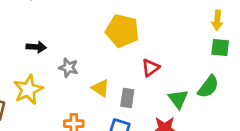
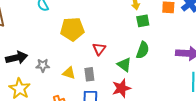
black arrow: (36, 47) -> (17, 58), size x1.5

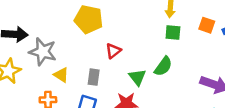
gray star: (43, 65) -> (43, 52), size x1.6
yellow triangle: (69, 73) -> (61, 75), moved

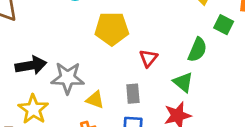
green square: (173, 33) -> (224, 25), moved, turned 35
green semicircle: (163, 66) -> (197, 50), moved

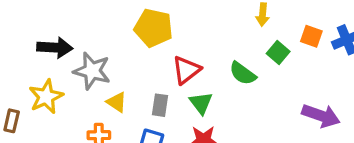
green semicircle: (197, 50) -> (243, 73), turned 90
red triangle: (148, 58) -> (186, 70), size x1.4
green triangle: (183, 82) -> (201, 103), moved

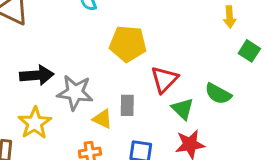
green semicircle: (243, 73) -> (218, 94), moved
gray rectangle: (160, 105) -> (127, 105), moved

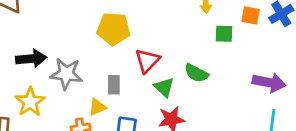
green square: (249, 51) -> (224, 34), turned -30
yellow triangle: (103, 119) -> (97, 107), moved, turned -48

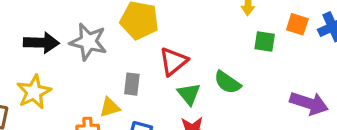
gray star: (66, 74) -> (88, 42), moved

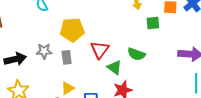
gray star: (88, 42) -> (44, 51), size x0.7
gray rectangle: (132, 84) -> (67, 57), moved

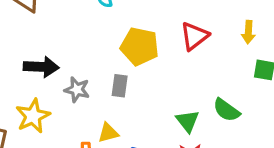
red triangle: (100, 50) -> (194, 36), moved
gray star: (44, 51) -> (77, 90), moved

